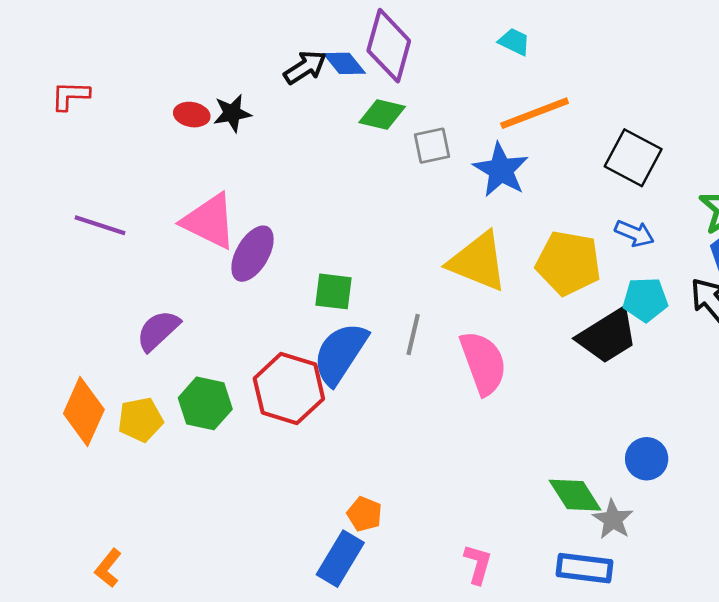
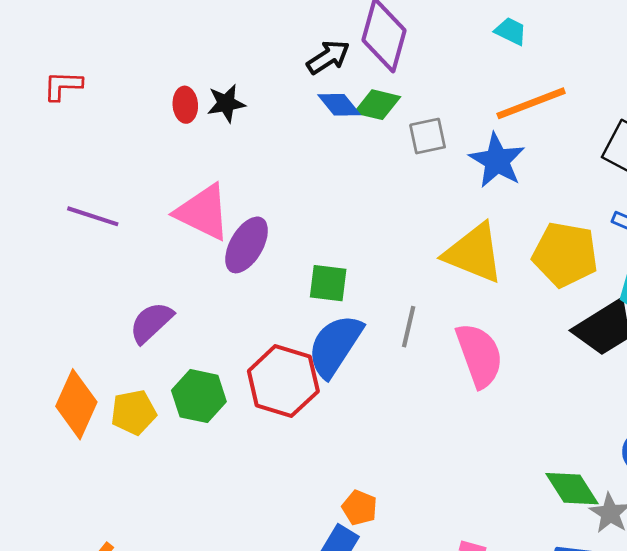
blue diamond: (344, 63) -> (339, 105), moved
black arrow: (305, 67) -> (328, 57), moved
red ellipse: (192, 115) -> (185, 105), turned 76

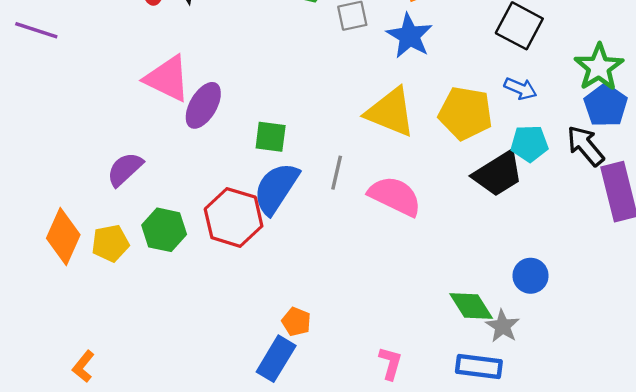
purple line: (93, 216) -> (36, 30), moved
pink semicircle: (479, 355) -> (395, 196), turned -44

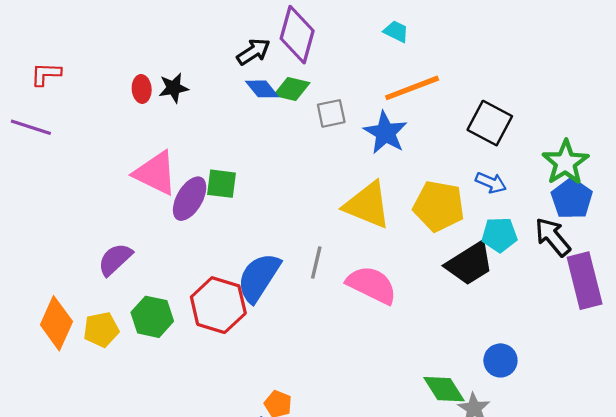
green square: (271, 137) -> (221, 184), moved

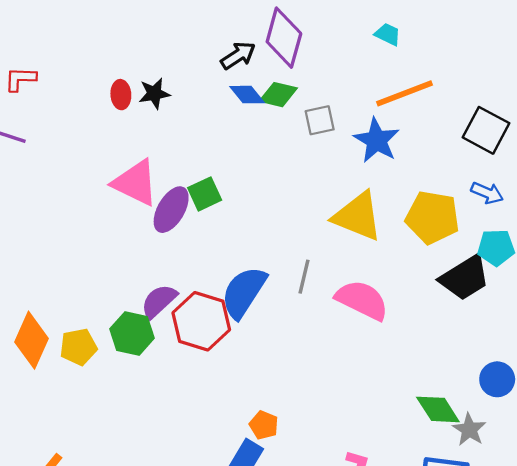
green square: (221, 184) -> (205, 194), turned -32
purple semicircle: (115, 259) -> (159, 301), moved

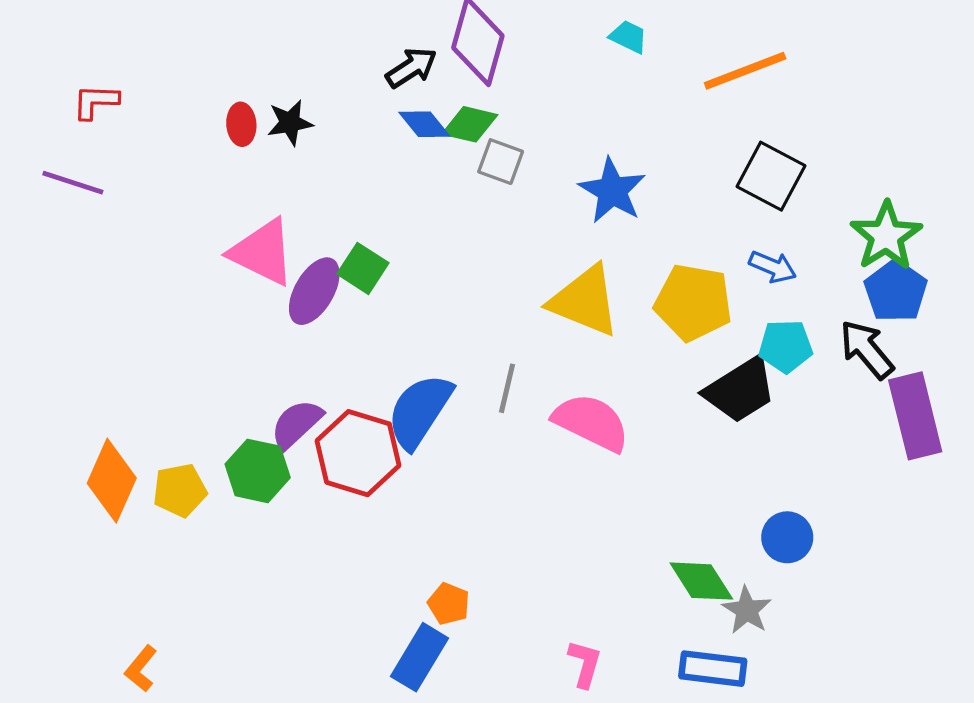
orange line: (404, 93) -> (745, 71), moved
gray square: (320, 120) -> (501, 162), moved, turned 32
green square: (205, 194) -> (363, 268), turned -32

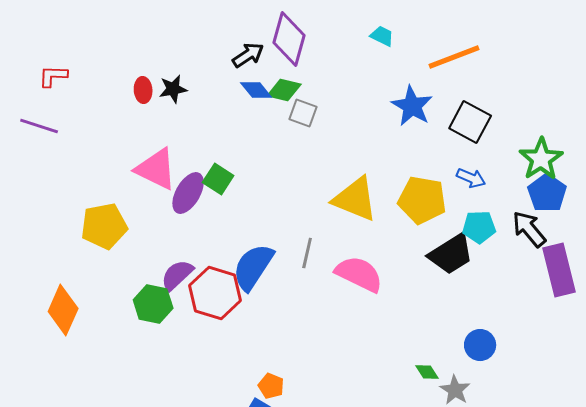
blue star: (612, 191) -> (412, 106), moved
yellow pentagon: (180, 490) -> (104, 226), moved, size x1.4
green diamond: (701, 581) -> (427, 372), size x0.6

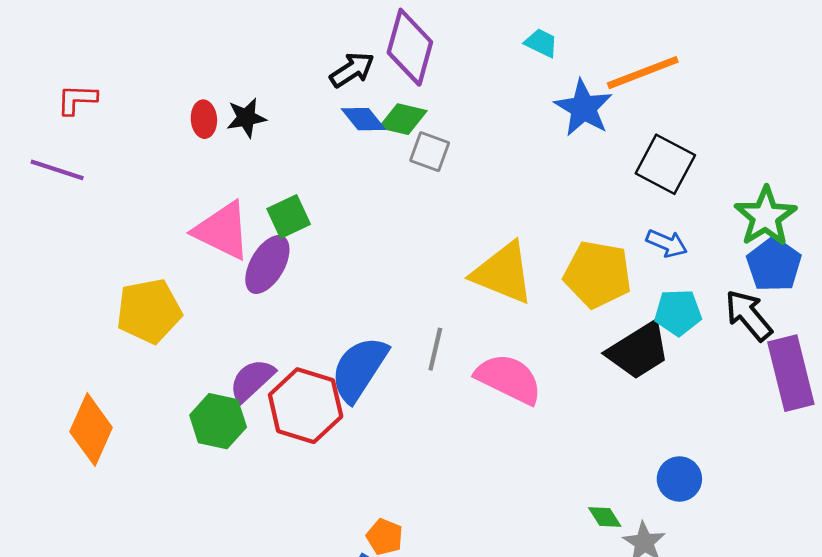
blue star: (412, 106) -> (583, 108), moved
green square: (218, 179) -> (289, 217), moved, turned 32

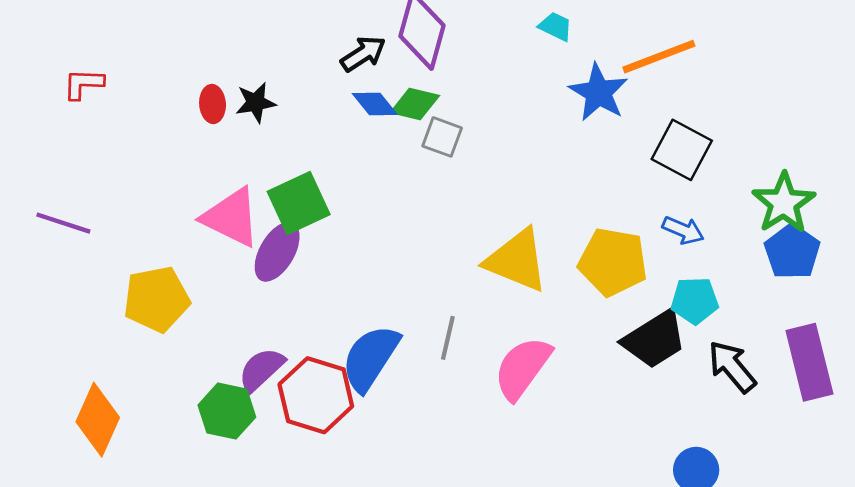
purple line: (57, 170) -> (63, 223), moved
green square: (289, 217) -> (299, 203), size x1.4
black arrow: (749, 315) -> (732, 367), moved
pink semicircle: (509, 379) -> (522, 368), turned -80

